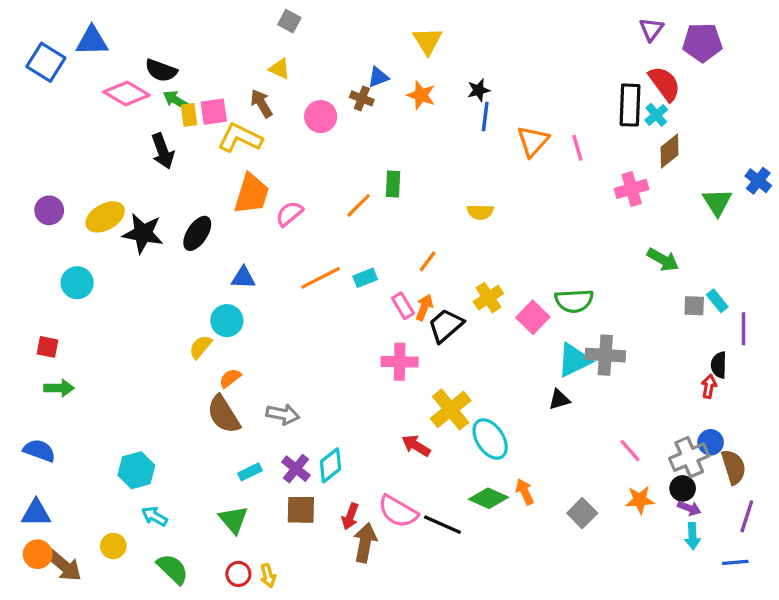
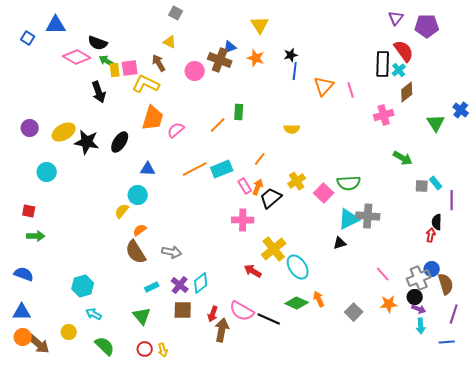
blue square: (46, 62) -> (28, 38), size x0.6
brown cross: (362, 98) -> (220, 60), size x1.6
cyan rectangle: (365, 278) -> (222, 169), size x1.5

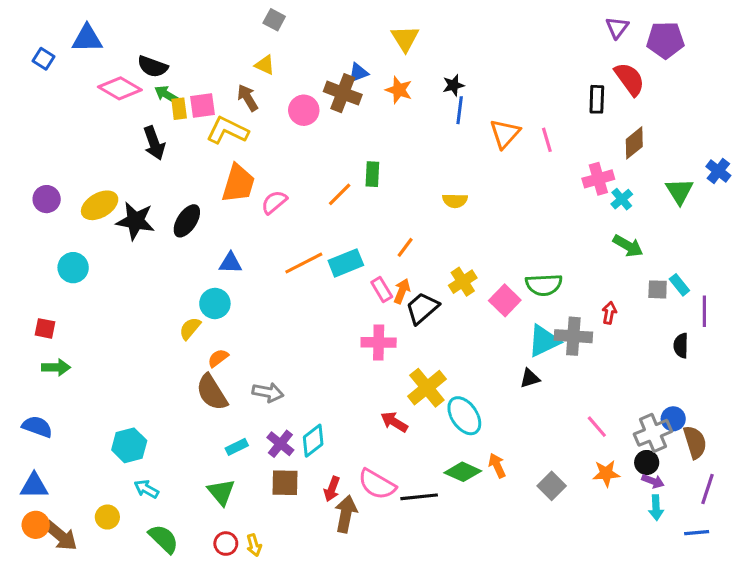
black rectangle: (383, 64) -> (597, 99), size x0.7
cyan cross: (399, 70) -> (622, 199), moved
red arrow: (431, 235) -> (609, 313), moved
black line: (269, 319) -> (419, 497), turned -30

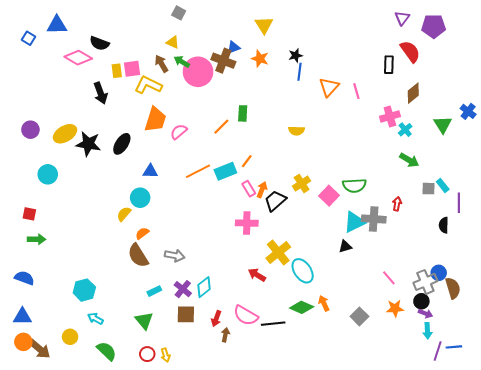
green arrow: (167, 95) -> (182, 62), moved
pink circle: (304, 110) -> (198, 72), size x1.5
orange line: (405, 247) -> (247, 161), moved
purple line: (707, 489) -> (438, 351), moved
brown arrow: (346, 514) -> (225, 335), size x0.6

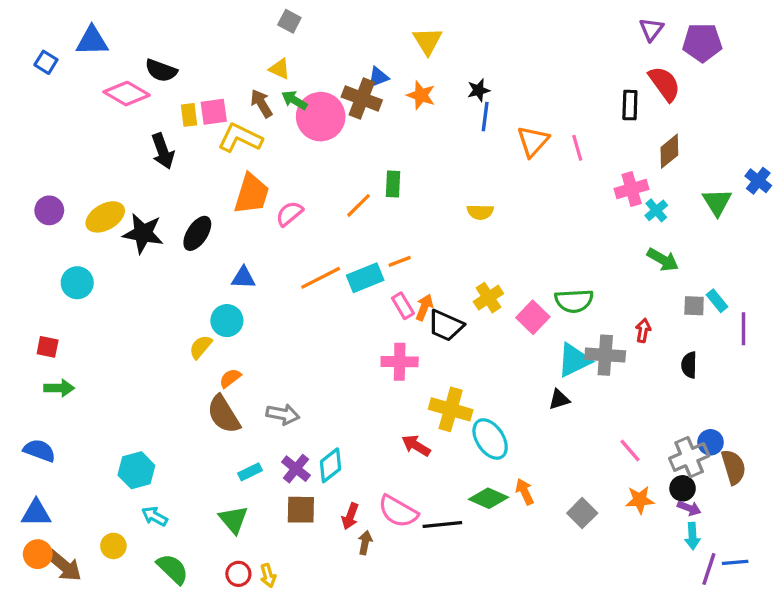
orange line: (247, 161) -> (400, 261), turned 32
black trapezoid: (275, 201) -> (446, 325), turned -115
black semicircle: (444, 225) -> (689, 365), moved
yellow cross: (278, 253) -> (451, 409), turned -35

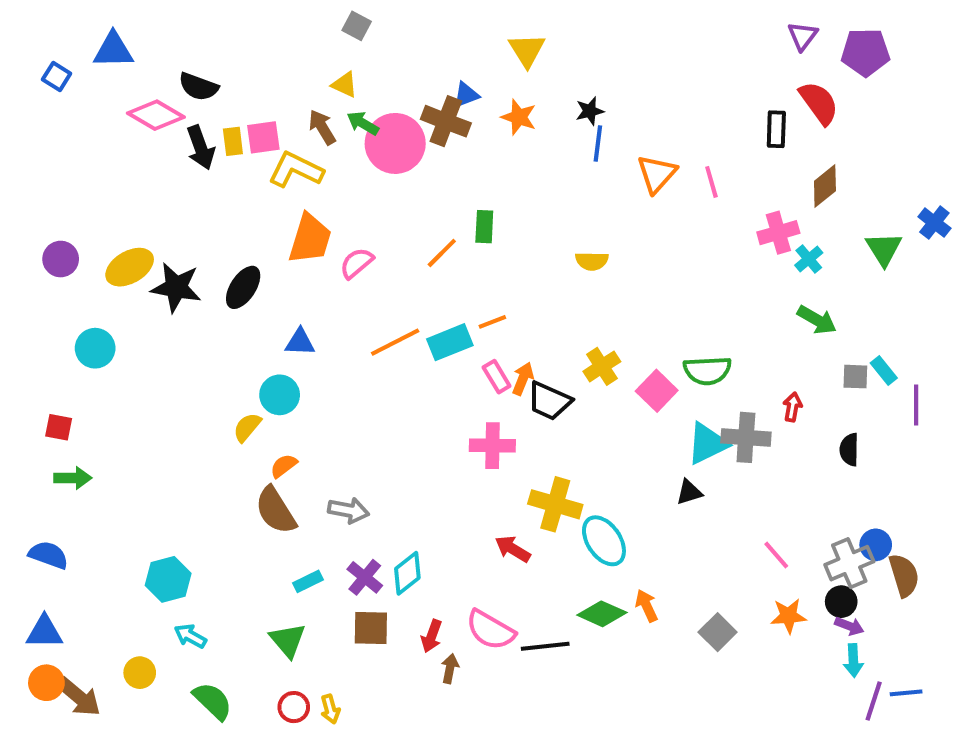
black arrow: (163, 151) -> (201, 147), moved

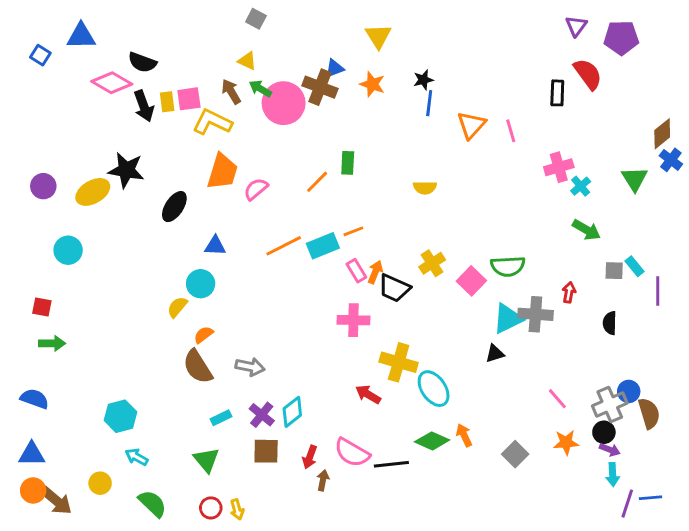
brown diamond: (825, 186) -> (662, 134), moved
black star: (176, 287) -> (126, 170), moved

